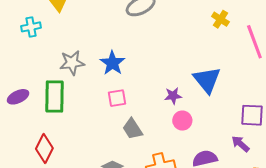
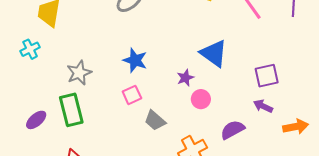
blue star: (112, 63) -> (135, 60), moved

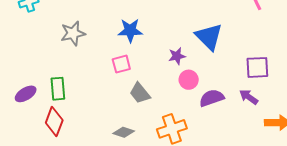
blue star: (135, 60) -> (130, 30), turned -30
green rectangle: (71, 110) -> (58, 89), moved, size x0.7
purple ellipse: (36, 120) -> (26, 94), moved
purple semicircle: (233, 130) -> (212, 98), moved

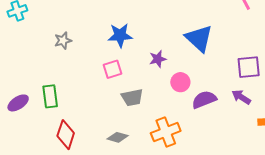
gray star: (73, 33) -> (63, 41), size x0.7
purple star: (177, 56) -> (158, 59), moved
gray trapezoid: (140, 93) -> (132, 98), turned -60
red diamond: (54, 121) -> (66, 135), moved

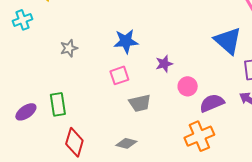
blue triangle: (199, 38) -> (228, 41), moved
orange cross: (166, 132) -> (199, 136), moved

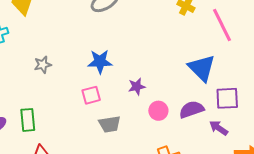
purple semicircle: (212, 103) -> (192, 109), moved

